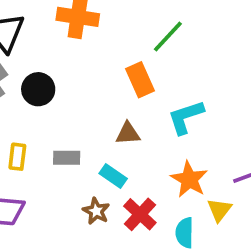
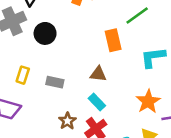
cyan L-shape: (186, 117) -> (153, 57), moved
cyan rectangle: (113, 176) -> (97, 102), moved
orange star: (189, 179) -> (148, 101), moved

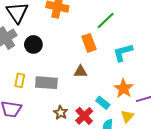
gray rectangle: (55, 82) -> (46, 83), size x1.5
cyan rectangle: (97, 102) -> (103, 103), moved

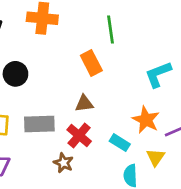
green line: (106, 20) -> (111, 30), turned -48
cyan L-shape: (123, 52) -> (158, 74), moved
red cross: (84, 116) -> (79, 135), moved

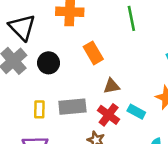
orange rectangle: (91, 63) -> (93, 53), moved
cyan rectangle: (120, 143) -> (136, 112), moved

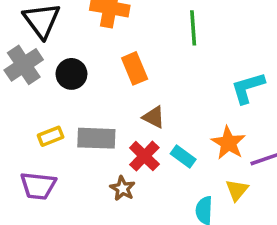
brown triangle: (112, 86) -> (154, 117), turned 30
yellow rectangle: (39, 109) -> (51, 136), turned 60

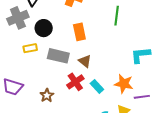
yellow rectangle: (51, 136) -> (30, 48), moved
gray rectangle: (96, 138) -> (58, 56), moved
orange star: (228, 143) -> (124, 84), turned -30
brown star: (123, 188) -> (47, 95), moved

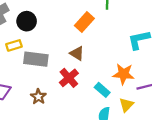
orange rectangle: (79, 32) -> (84, 22), moved, turned 60
gray rectangle: (58, 56) -> (36, 59), moved
cyan rectangle: (97, 86) -> (102, 90), moved

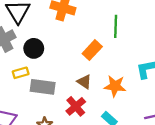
orange star: (123, 74) -> (115, 86), moved

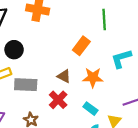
green line: (116, 26) -> (104, 19), moved
orange rectangle: (92, 50) -> (81, 46), moved

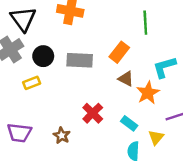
brown triangle: (64, 76) -> (126, 79), moved
orange star: (93, 78) -> (148, 93), moved, turned -30
gray rectangle: (26, 85) -> (80, 60), moved

